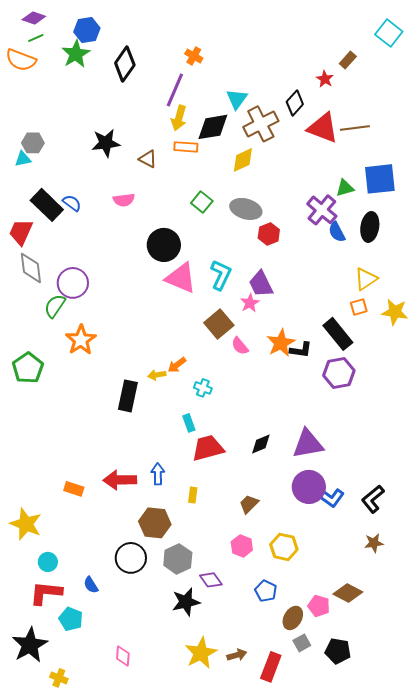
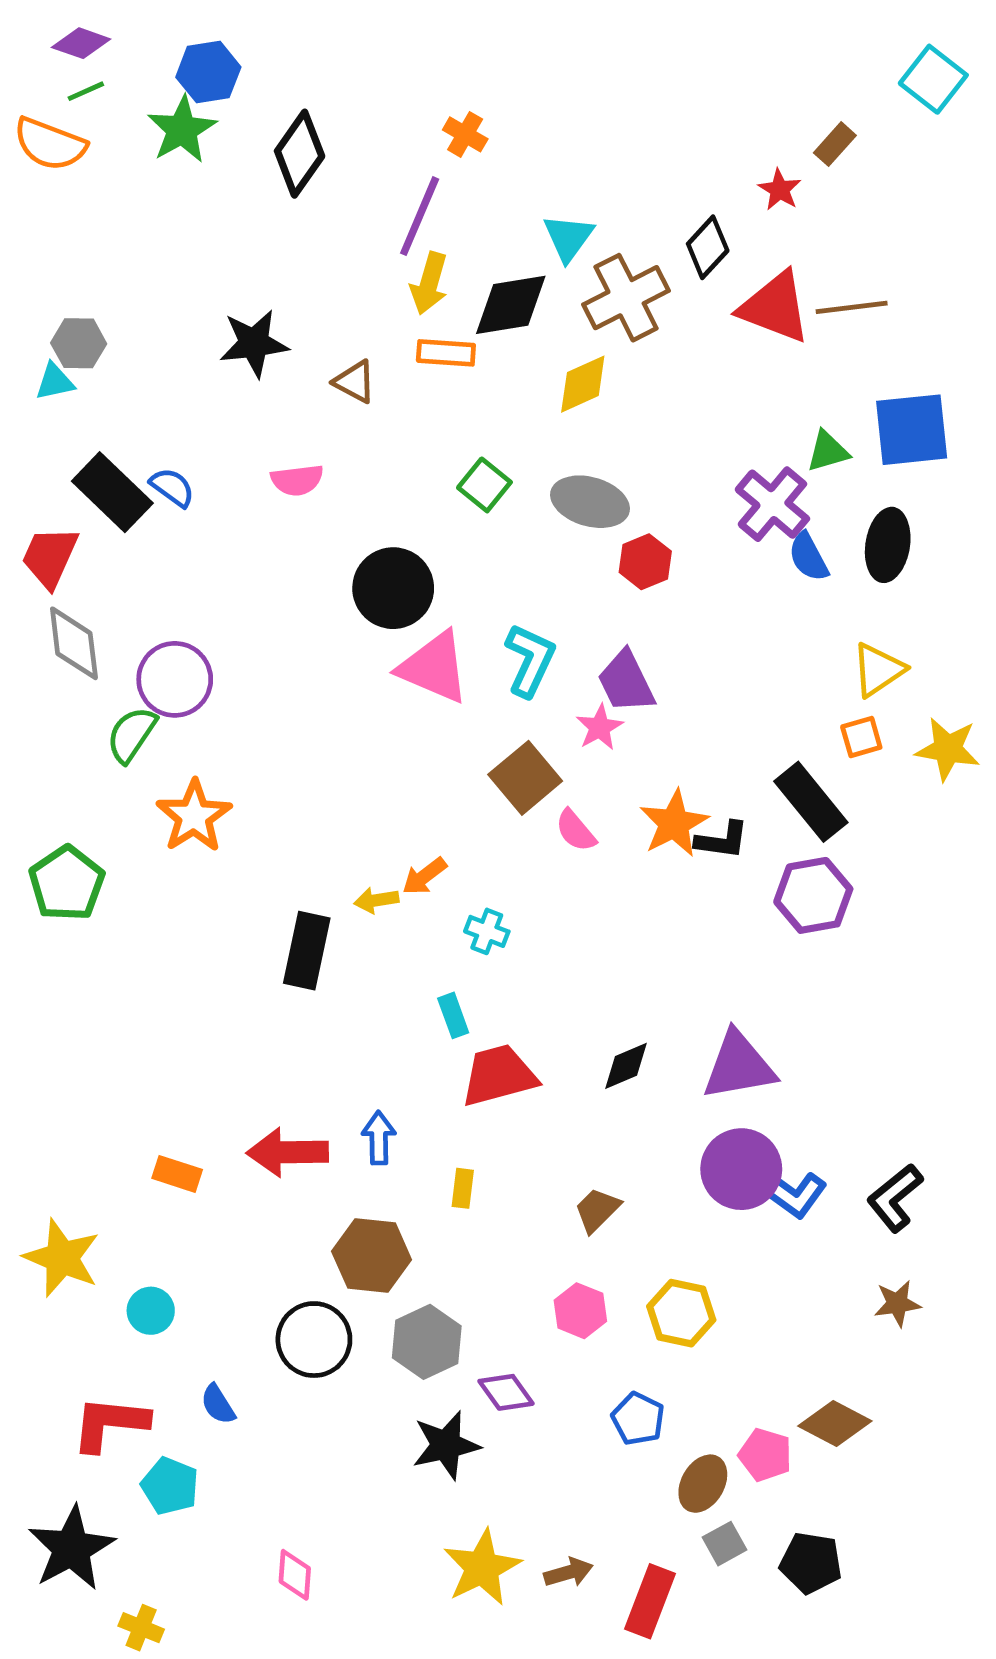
cyan circle: (48, 562) -> (151, 1311), moved

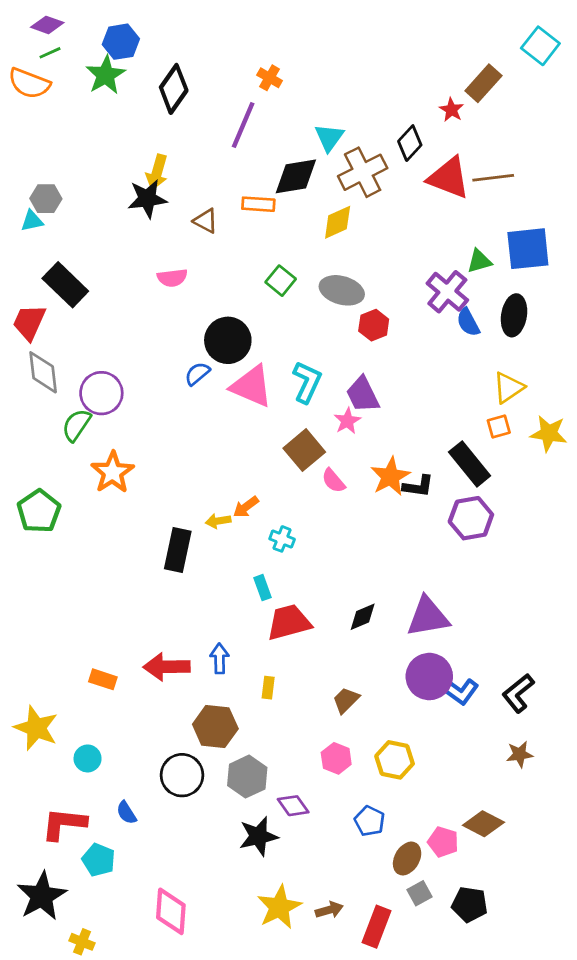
brown rectangle: (835, 144) -> (483, 83), size x1.5
yellow arrow: (429, 283) -> (157, 172), moved
blue semicircle: (172, 487) -> (197, 374), moved, turned -76
pink diamond: (295, 1575) -> (171, 911), size x1.6

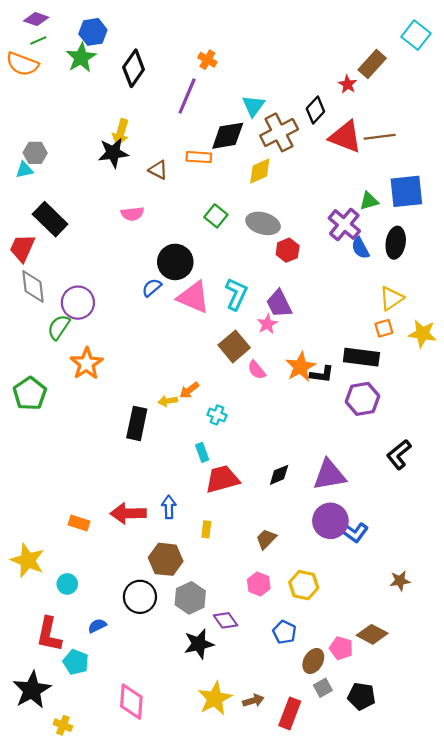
black rectangle: (470, 464) -> (361, 357), turned -44
black L-shape: (518, 693) -> (399, 455), moved
blue semicircle: (126, 813) -> (97, 626), turned 96
red L-shape: (64, 824) -> (49, 634), turned -84

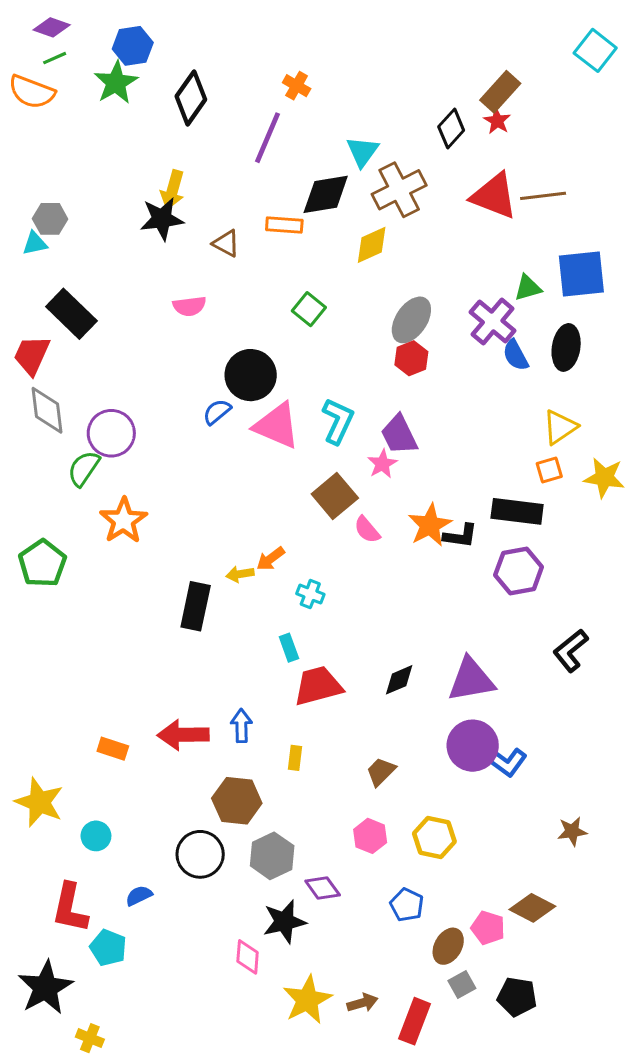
brown rectangle: (372, 64) -> (500, 92), moved
black diamond: (315, 110) -> (451, 129), moved
gray ellipse: (263, 223) -> (411, 320), moved, turned -72
pink diamond: (131, 702) -> (248, 957), moved, size x0.7

